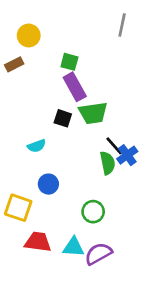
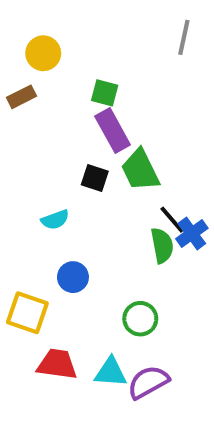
green trapezoid: (93, 113) -> (140, 170), turned 72

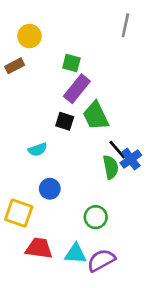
purple rectangle: (113, 130) -> (77, 89), turned 68

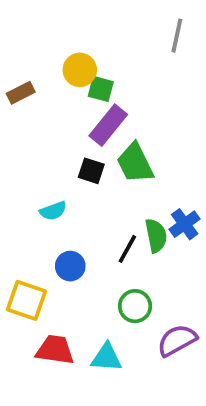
yellow circle: (30, 36) -> (80, 70), moved
black line: (117, 150) -> (127, 249), moved, turned 70
purple semicircle: (101, 260) -> (177, 340), moved

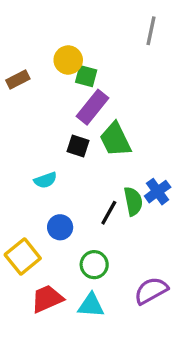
yellow square: (26, 300) -> (23, 257), turned 32
green circle: (135, 306) -> (94, 265), moved
red trapezoid: (55, 350) -> (47, 299), turned -32

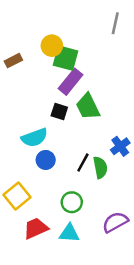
green square: (86, 76) -> (66, 58), size x1.5
cyan semicircle: (45, 180) -> (34, 138), size x1.5
green semicircle: (133, 201) -> (100, 167), moved
blue circle: (60, 227) -> (46, 160), moved

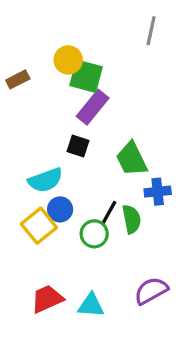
green trapezoid: (88, 107) -> (132, 159), moved
blue cross: (120, 146) -> (158, 192), turned 30
yellow square: (17, 196) -> (39, 226), moved
green circle: (72, 202) -> (94, 234), moved

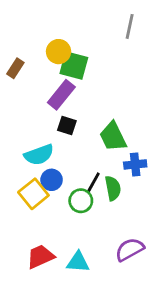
brown rectangle: (18, 79) -> (15, 68), turned -30
purple rectangle: (93, 107) -> (61, 95), moved

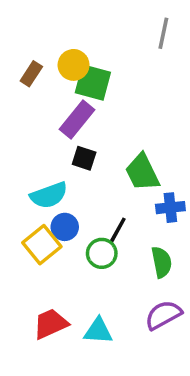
brown rectangle: (15, 68) -> (31, 74), moved
green semicircle: (113, 188) -> (162, 262), moved

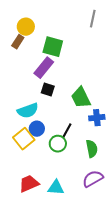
yellow circle: (74, 65) -> (26, 27), moved

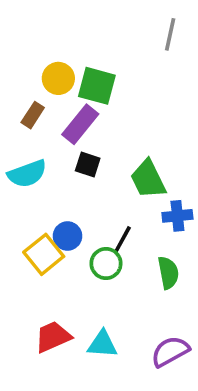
yellow circle: (26, 27) -> (58, 78), moved
brown rectangle: (18, 42) -> (33, 115), moved
cyan semicircle: (28, 111) -> (27, 174), moved
purple semicircle: (93, 179) -> (170, 351), moved

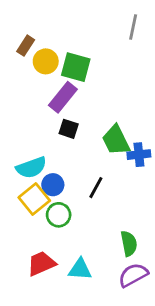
brown rectangle: (33, 115) -> (26, 46), moved
cyan semicircle: (27, 174) -> (31, 167), moved
blue cross: (177, 216) -> (139, 155), moved
green circle: (106, 264) -> (59, 215), moved
green semicircle: (168, 273) -> (129, 243), moved

